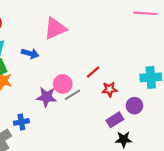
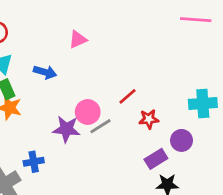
pink triangle: (55, 28) -> (78, 40), size x0.6

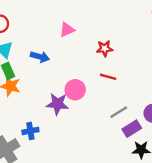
red line: (127, 96) -> (108, 77), turned 56
red star: (149, 119) -> (105, 48), moved
gray line: (100, 126) -> (119, 112), moved

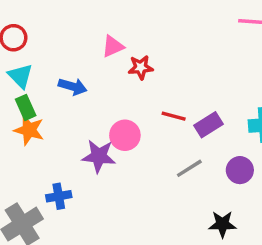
red star: (105, 48) -> (141, 67), moved
purple rectangle: (132, 129) -> (209, 125), moved

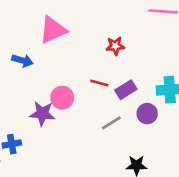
pink triangle: (113, 46) -> (53, 30), size x1.6
red star: (141, 67) -> (115, 46), moved
purple circle: (240, 170) -> (147, 114), moved

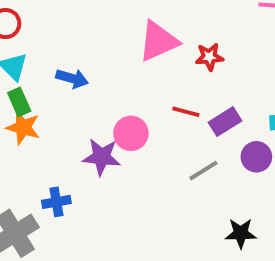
pink triangle: (53, 30) -> (158, 41), moved

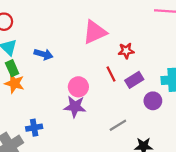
red star: (209, 57) -> (126, 51), moved
red line: (186, 112) -> (111, 74), turned 49
purple star: (102, 157) -> (75, 107), moved
gray line: (203, 171) -> (118, 125), moved

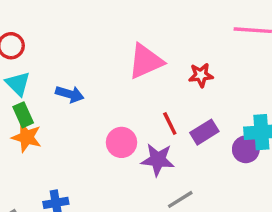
red star: (126, 51) -> (201, 75), moved
purple circle: (153, 101) -> (246, 149), moved
purple star: (75, 107) -> (158, 160), moved

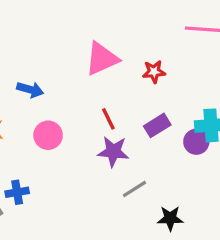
red line: (170, 123) -> (108, 119), moved
pink circle: (121, 142) -> (48, 135), moved

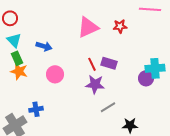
red star: (154, 72) -> (120, 26), moved
purple rectangle: (157, 125) -> (109, 63), moved, turned 49

